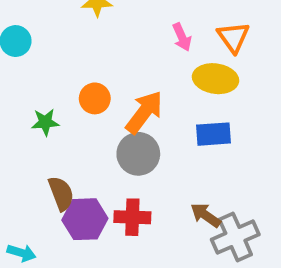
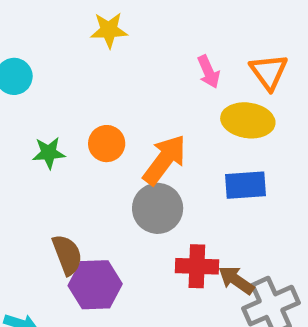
green star: (45, 122) -> (49, 153), moved
red cross: (132, 217) -> (197, 266), moved

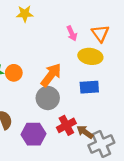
orange circle: (107, 144) -> (14, 73), moved
red cross: (197, 266) -> (66, 125), turned -30
purple hexagon: (95, 285) -> (33, 134), moved

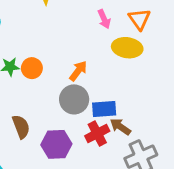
orange arrow: (51, 75) -> (78, 71), size x0.7
blue rectangle: (89, 87) -> (104, 109), moved
brown arrow: (85, 132) -> (120, 127), moved

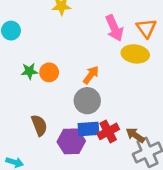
pink arrow: (104, 19) -> (114, 28), size x1.5
blue rectangle: (104, 109) -> (88, 129), moved
brown arrow: (120, 127) -> (135, 135), moved

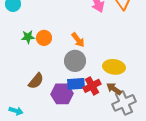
yellow ellipse: (135, 54) -> (114, 67), moved
orange arrow: (91, 75) -> (78, 40), turned 105
brown semicircle: (39, 125) -> (36, 81), turned 60

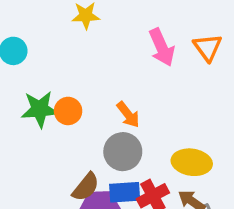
green star: (28, 37) -> (40, 109), size x1.5
brown semicircle: (36, 81) -> (86, 187), moved

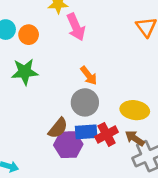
pink arrow: (162, 47) -> (76, 27), moved
orange circle: (68, 111) -> (29, 35), moved

